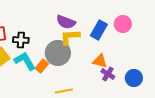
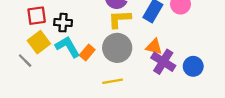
gray circle: (58, 53) -> (117, 48), moved
purple cross: (108, 74) -> (163, 62), size x1.5

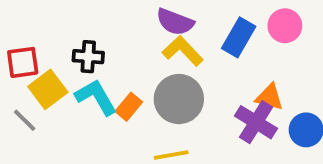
red square: (37, 16) -> (23, 62), moved
yellow L-shape: (119, 19) -> (183, 51), turned 50
orange triangle: (154, 47) -> (269, 97), moved

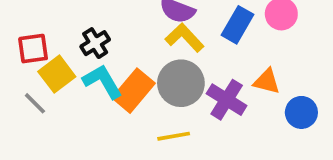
black cross: (88, 57) -> (95, 43), turned -36
orange rectangle: (129, 107) -> (133, 91), size x1.6
purple cross: (256, 122) -> (227, 100), moved

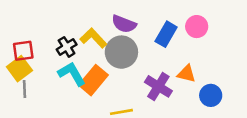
yellow L-shape: (185, 38) -> (93, 38), moved
yellow square: (57, 74) -> (19, 69), moved
gray circle: (181, 83) -> (121, 52), moved
gray line: (35, 103) -> (25, 89), turned 42

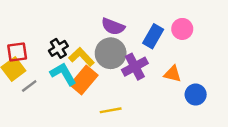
yellow L-shape: (93, 38) -> (81, 57), moved
purple cross: (158, 86) -> (135, 67), moved, turned 30
gray line: (25, 89) -> (29, 86), moved, turned 56

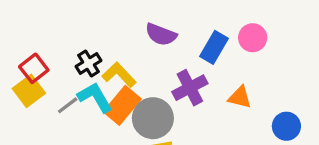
red square: (17, 52) -> (34, 68), turned -30
gray circle: (111, 53) -> (153, 118), moved
gray line: (29, 86) -> (68, 105), moved
blue circle: (196, 95) -> (286, 126), moved

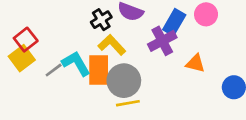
black cross: (89, 63) -> (101, 20), moved
yellow L-shape: (119, 75) -> (112, 45), moved
purple cross: (190, 88) -> (162, 41), moved
orange rectangle: (122, 105) -> (99, 70), turned -40

